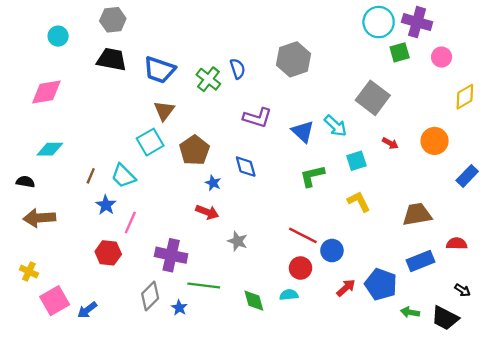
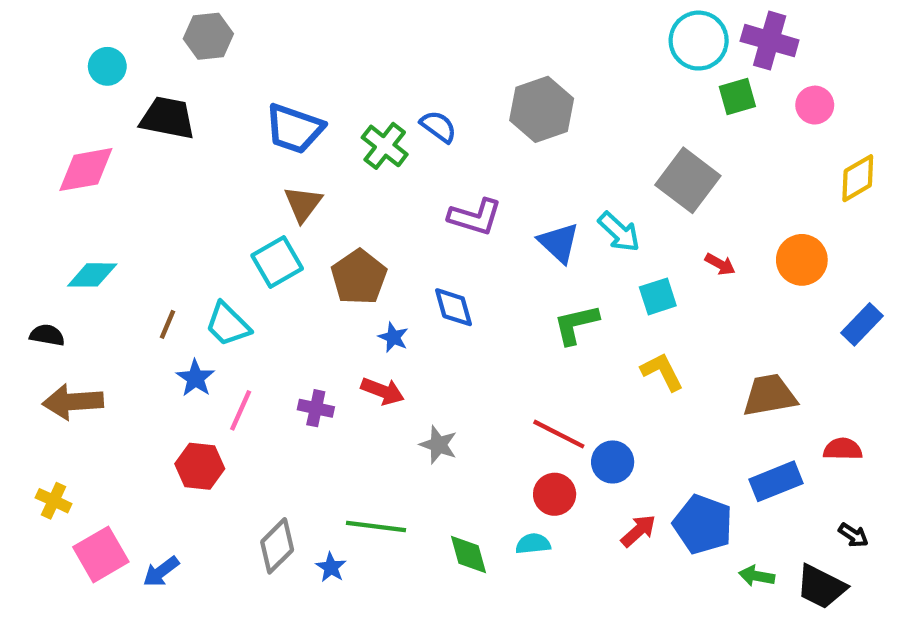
black trapezoid: (112, 59) -> (167, 118), moved
blue semicircle: (238, 69) -> (438, 127), turned -36
purple cross: (171, 255) -> (316, 408), moved, size x0.6

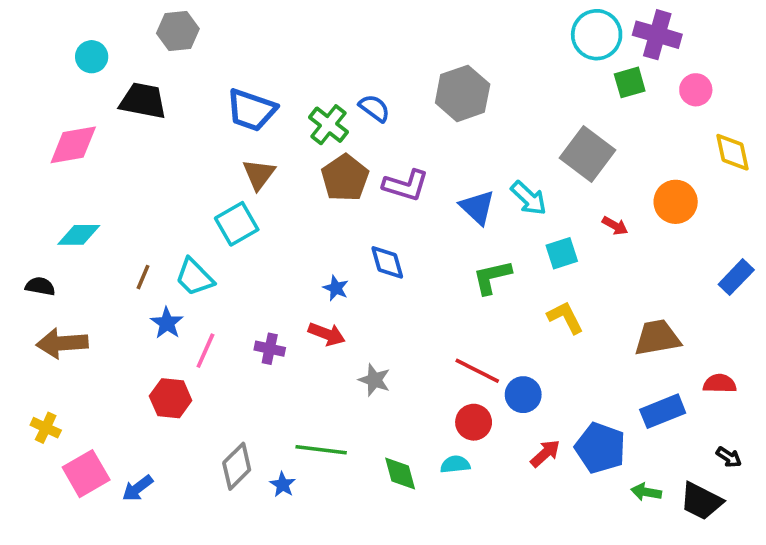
yellow diamond: (858, 178) -> (733, 152), turned -72
orange circle: (802, 260) -> (676, 202), moved
brown pentagon: (359, 277) -> (345, 178), moved

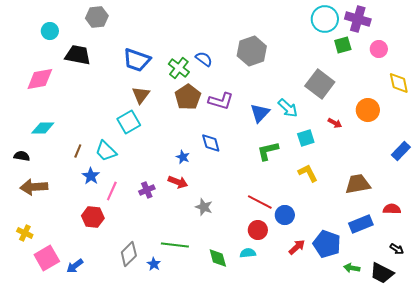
blue triangle: (477, 207) -> (260, 113), turned 30
purple cross: (270, 349) -> (147, 190), turned -35

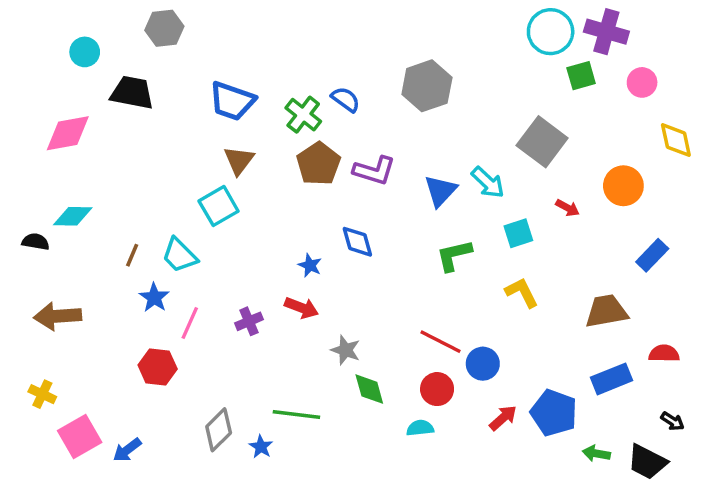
blue rectangle: (401, 151) -> (652, 255), moved
black semicircle: (22, 156) -> (36, 242), moved
green diamond: (218, 258) -> (369, 389), moved

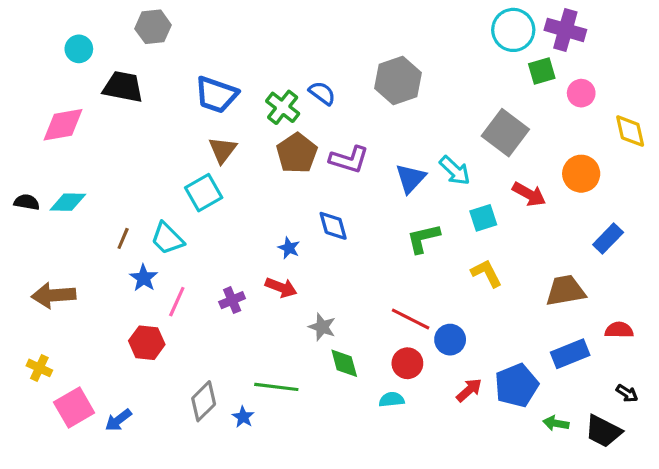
pink circle: (642, 82) -> (581, 93), moved
red arrow: (567, 208) -> (529, 194), size x1.5
black semicircle: (36, 242) -> (27, 202), moved
blue pentagon: (554, 413) -> (516, 385), turned 30

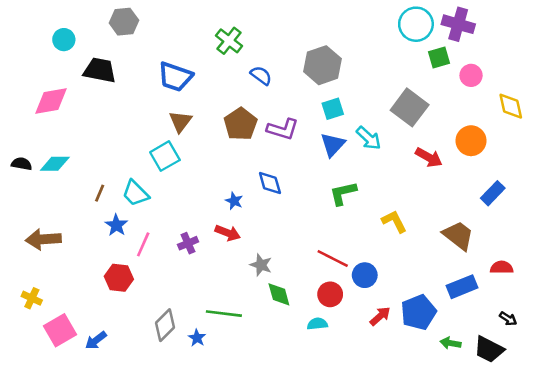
green cross: (283, 107) -> (229, 41), moved
cyan square: (483, 218) -> (333, 109), moved
brown trapezoid: (565, 291) -> (458, 235), turned 48

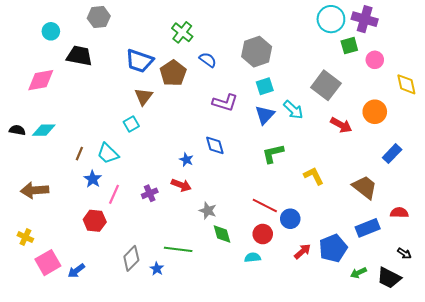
brown pentagon: (241, 124) -> (173, 73), moved
cyan square: (165, 156) -> (131, 124), size x0.7
green arrow: (451, 343) -> (358, 273), turned -35

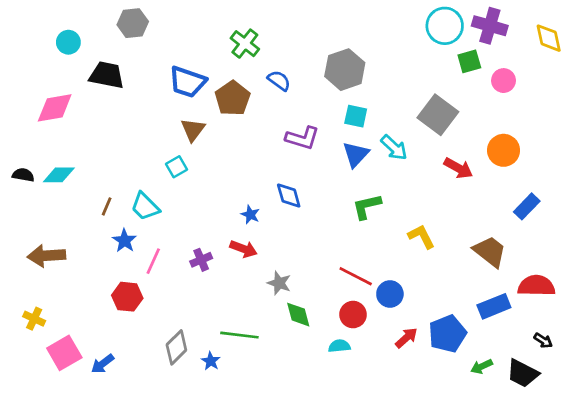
yellow diamond: (406, 84) -> (549, 38), moved
cyan square: (265, 86) -> (356, 116), turned 30
red semicircle: (399, 213) -> (536, 286), size x1.5

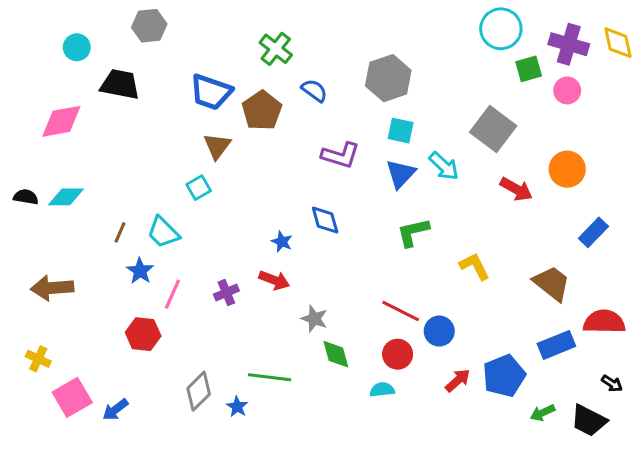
purple cross: (490, 26) -> (569, 44), moved

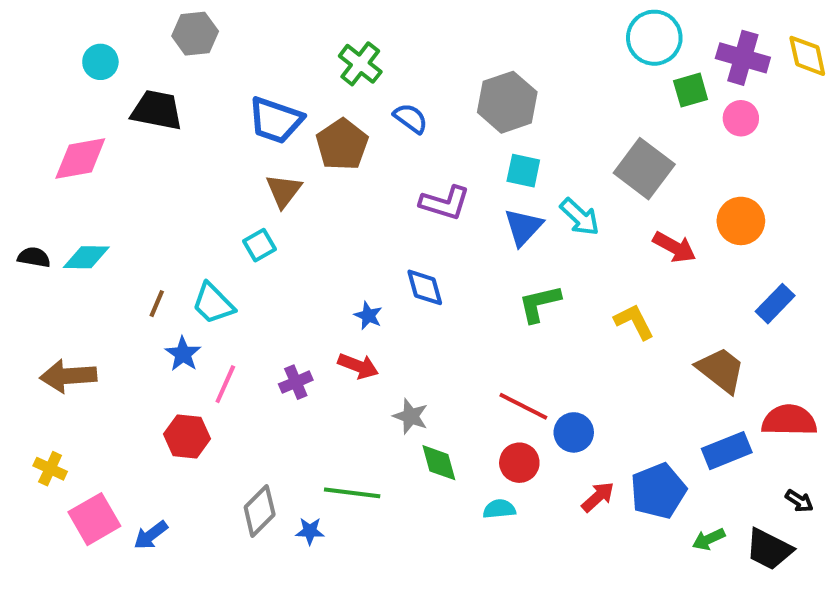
yellow L-shape: (475, 266) -> (634, 322), moved
blue star: (237, 407) -> (310, 531), turned -30

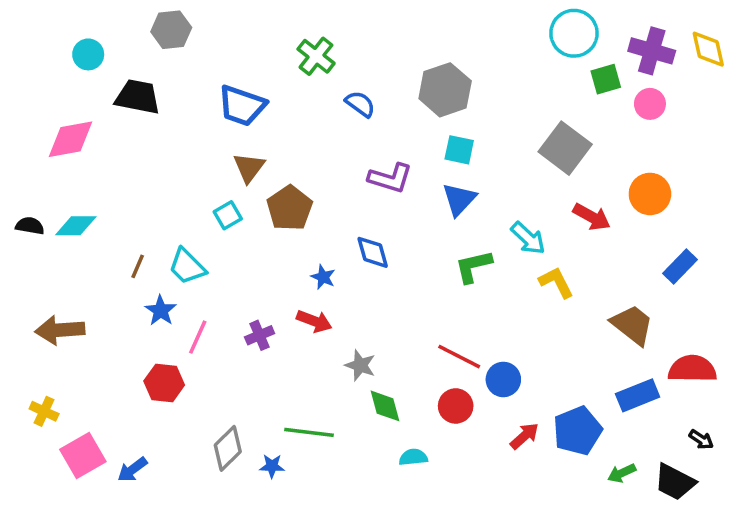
brown pentagon: (342, 144) -> (290, 208), moved
cyan arrow: (580, 217) -> (528, 238), moved
cyan semicircle: (499, 509) -> (413, 457), moved

